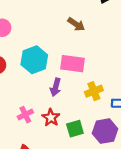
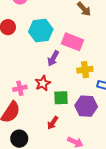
pink cross: (25, 115) -> (20, 88), moved

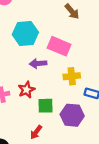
purple arrow: (53, 58) -> (38, 63), turned 56

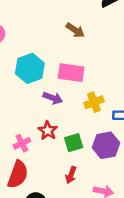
purple arrow: (38, 63) -> (53, 98), turned -140

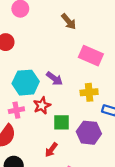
brown arrow: (75, 30) -> (69, 21), moved
cyan hexagon: (30, 68) -> (26, 83), moved
pink rectangle: (71, 73) -> (91, 56), moved

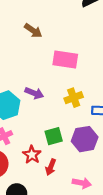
red star: (42, 106) -> (32, 155), moved

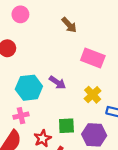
yellow cross: (74, 98) -> (93, 95), turned -35

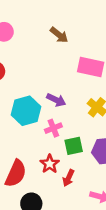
pink cross: (21, 116) -> (53, 128), moved

